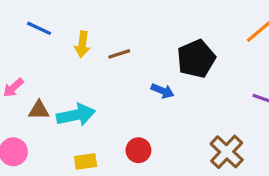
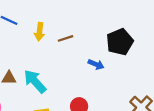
cyan arrow: (76, 115) -> (35, 81), turned -120

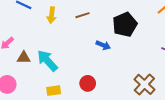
brown line: (66, 38) -> (83, 15), moved

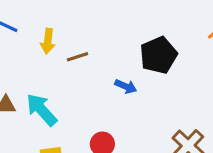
brown line: (83, 15) -> (77, 57), moved

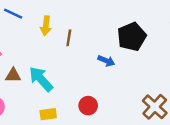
brown line: (77, 57) -> (69, 38), turned -63

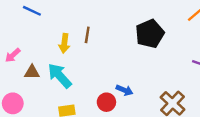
yellow arrow: (46, 26) -> (64, 43), moved
blue arrow: (106, 61) -> (124, 90), moved

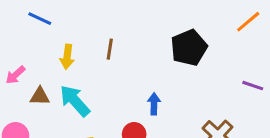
yellow arrow: (64, 43) -> (67, 57), moved
blue arrow: (124, 90) -> (154, 104), moved, turned -112

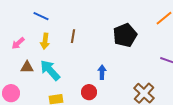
blue line: (40, 19) -> (41, 16), moved
pink arrow: (15, 75) -> (18, 43), moved

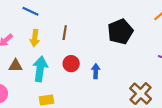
cyan arrow: (50, 70) -> (40, 69), turned 50
red circle: (89, 92) -> (71, 64), moved

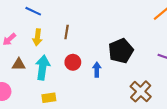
black pentagon: (120, 32) -> (121, 51), moved

